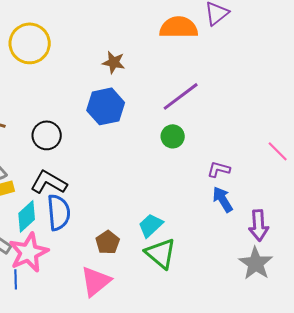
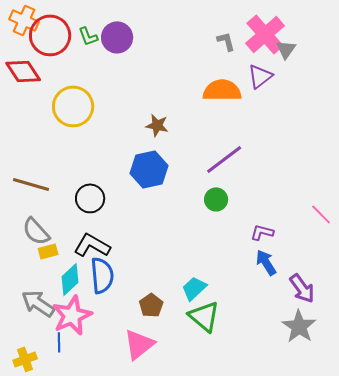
purple arrow: (259, 225) -> (302, 288), turned -32

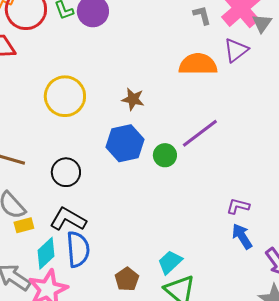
yellow circle: (73, 106) -> (65, 96), moved
green circle: (216, 199) -> (165, 155), moved

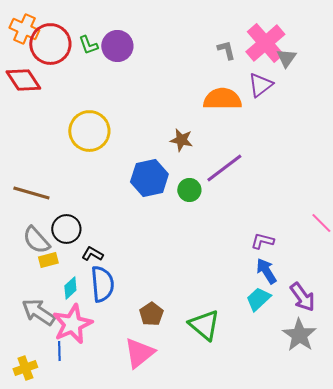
brown star: (133, 99) -> (181, 140), moved
black circle: (66, 172) -> (66, 229), moved
black L-shape: (68, 219) -> (92, 254), size x0.6
cyan diamond: (46, 253) -> (70, 288), size x0.7
cyan trapezoid: (170, 262) -> (258, 299), moved

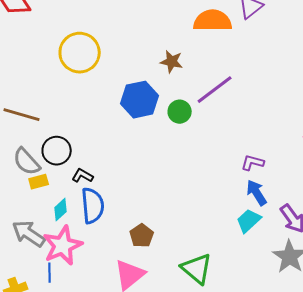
green triangle: (204, 325) -> (197, 269), moved

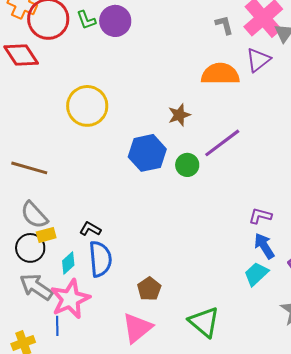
brown star: (172, 62) -> (179, 115), turned -30
black circle: (57, 151) -> (30, 248), moved

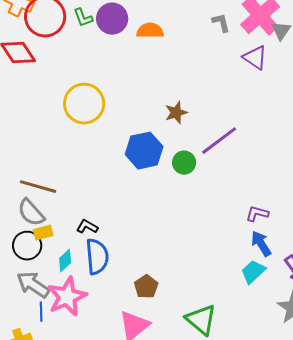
purple triangle: (258, 60) -> (255, 58), turned -48
orange semicircle: (220, 74) -> (150, 31), moved, size x0.7
brown line: (29, 168) -> (38, 187), moved
blue line: (57, 326) -> (41, 312), moved

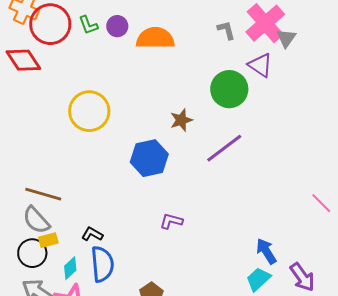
purple circle: (112, 19) -> (117, 26), size x0.7
orange semicircle: (150, 31) -> (155, 38), size x1.4
green circle: (184, 163) -> (229, 89), moved, size x1.6
purple L-shape: (257, 214) -> (171, 221), moved

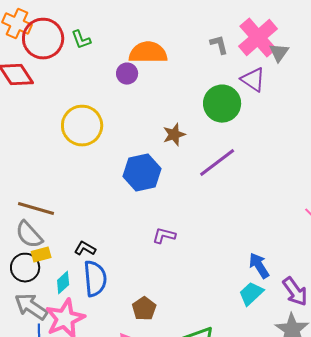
purple circle: (117, 26) -> (127, 74), moved

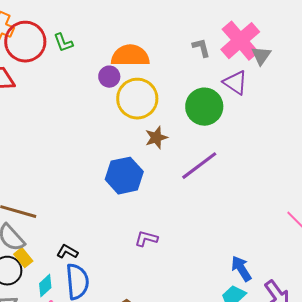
yellow circle: (82, 126) -> (137, 99), moved
yellow rectangle: (41, 255) -> (23, 258), turned 66

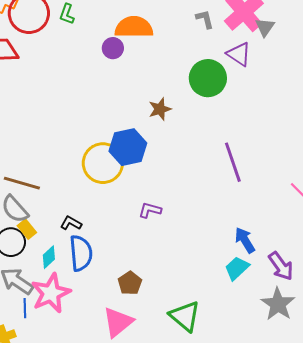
green L-shape: (63, 43) -> (67, 14), turned 40
yellow circle: (137, 99) -> (103, 163), moved
purple line: (199, 166) -> (233, 162), moved, turned -72

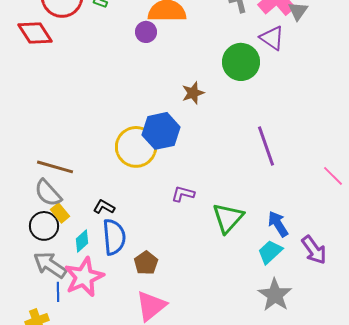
brown pentagon: (130, 283) -> (146, 263), moved
gray star: (278, 304) -> (275, 295), moved
green triangle: (185, 316) -> (228, 218), moved, turned 32

